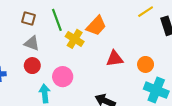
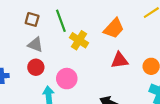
orange trapezoid: (96, 26) -> (114, 28), moved

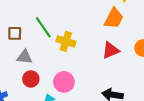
orange trapezoid: (114, 28) -> (114, 18), moved

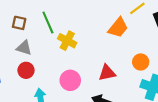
red triangle: (111, 50) -> (107, 73), moved
pink circle: (64, 82) -> (70, 80), moved

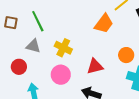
yellow cross: (67, 41) -> (63, 48), moved
gray triangle: (24, 48) -> (33, 46), moved

